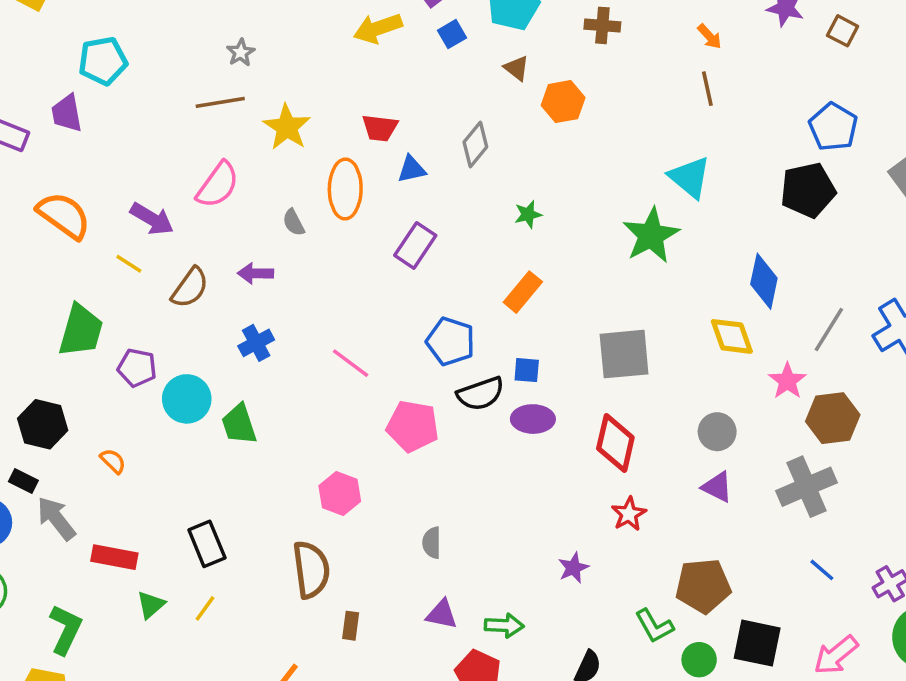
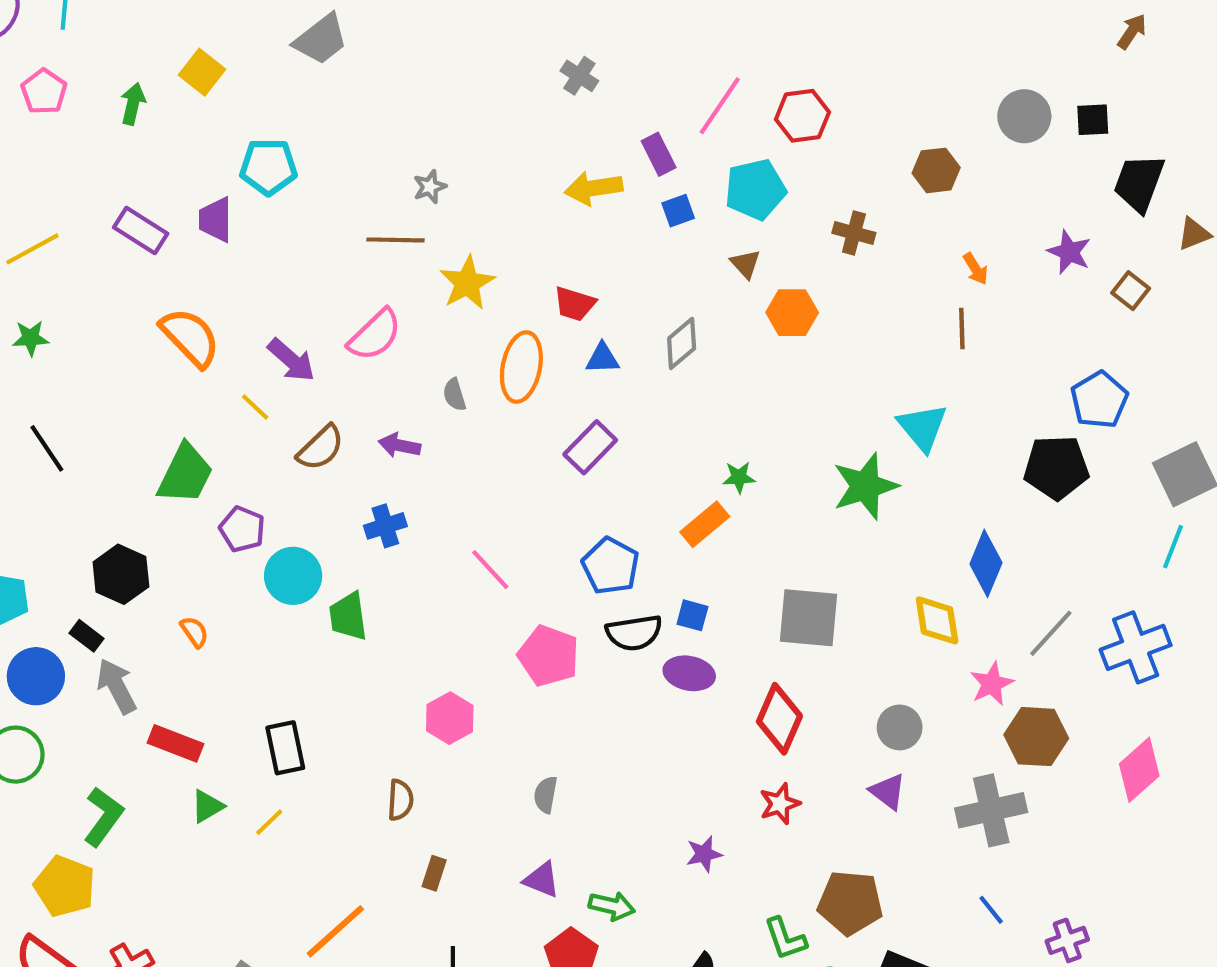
green star: (528, 214) -> (739, 477), moved
brown semicircle: (311, 570) -> (400, 800), size x0.6

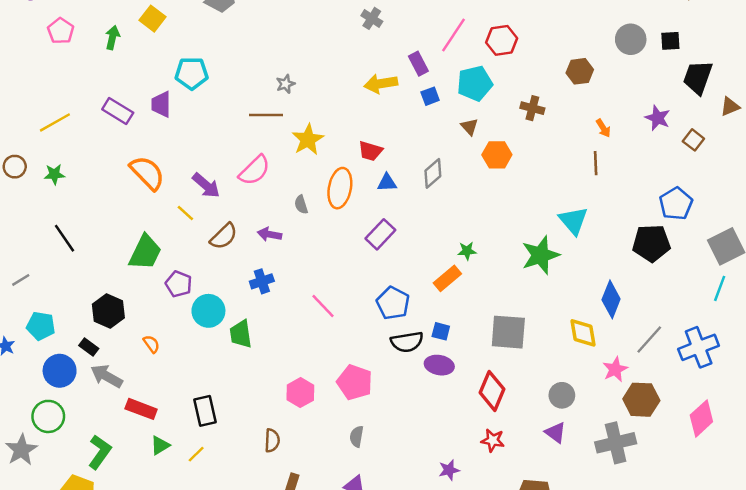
pink pentagon: (549, 656) -> (355, 382), moved
gray arrow: (117, 686) -> (107, 376), turned -32
red star: (780, 804) -> (493, 440), turned 30

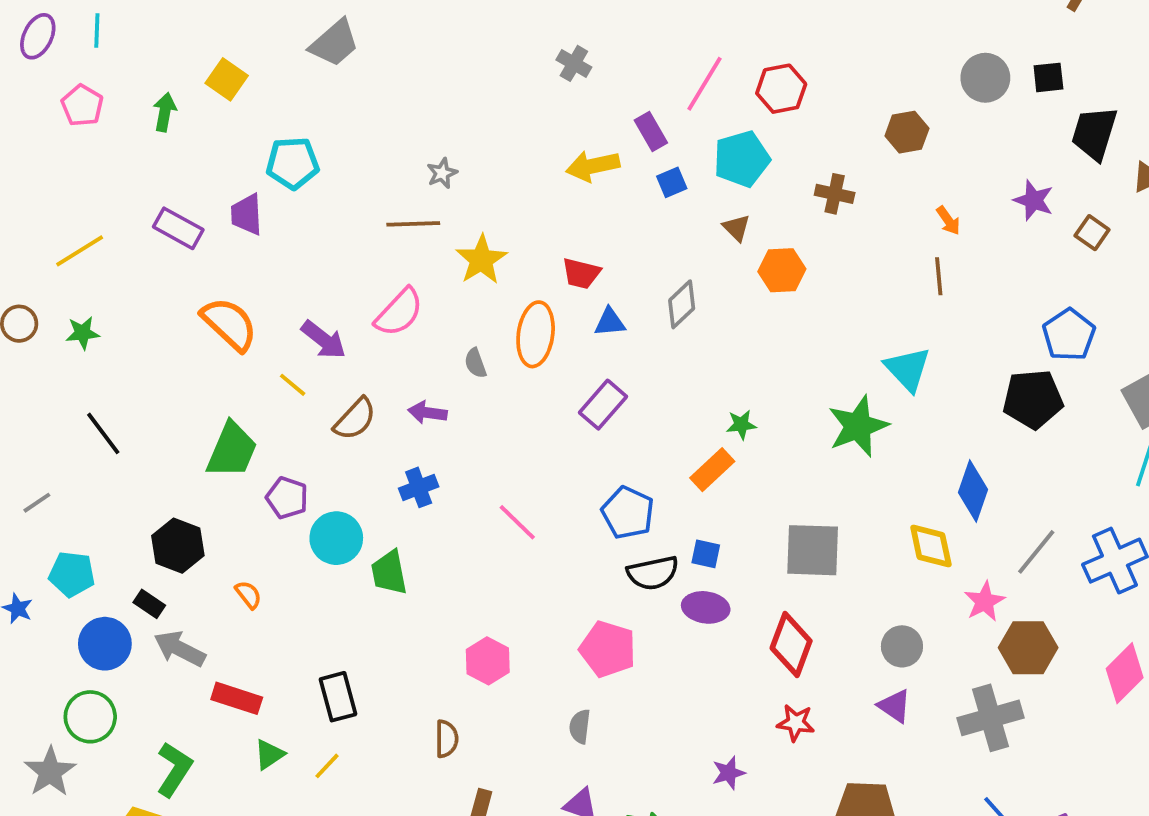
pink pentagon: (355, 382) -> (608, 649), moved

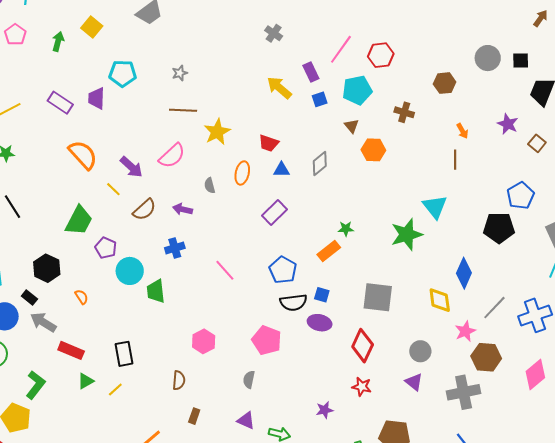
yellow arrow: (593, 166) -> (279, 88), turned 48
gray star: (442, 173) -> (180, 73), moved
orange ellipse: (536, 334) -> (242, 173), size x0.7

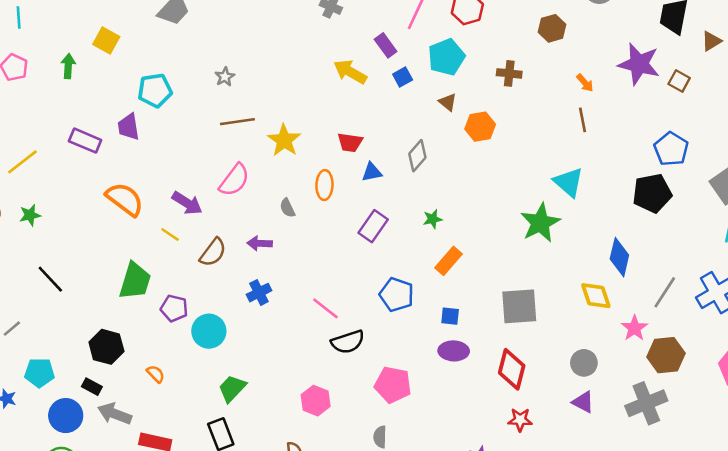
purple star: (508, 124) -> (639, 64), size x1.6
green star: (346, 229) -> (433, 219), moved
green trapezoid: (156, 291) -> (232, 388), moved, turned 60
black semicircle: (293, 302) -> (348, 342), moved

